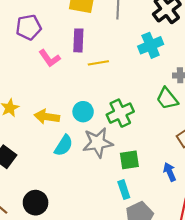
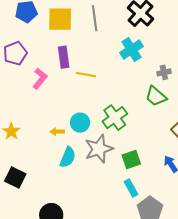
pink L-shape: (50, 58) -> (40, 79), turned -95
yellow line: (98, 63) -> (86, 75), turned 30
yellow arrow: (47, 117) -> (57, 132), moved, size x0.6

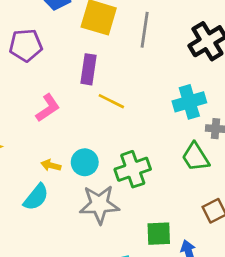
cyan cross: (132, 50) -> (189, 102), moved
pink L-shape: (40, 79) -> (48, 108), moved
cyan semicircle: (68, 157) -> (36, 197), moved
green square: (131, 159) -> (159, 234), moved

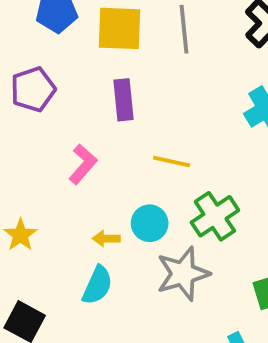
yellow line: (111, 101) -> (172, 162), moved

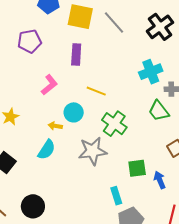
gray line: (184, 29) -> (114, 23), turned -45
green cross: (215, 216) -> (114, 124), turned -30
cyan circle: (150, 223) -> (74, 112), moved

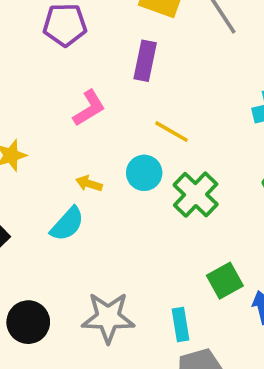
cyan circle: (74, 112) -> (144, 173), moved
gray star: (93, 151) -> (108, 317), moved
green square: (137, 168) -> (225, 281), turned -30

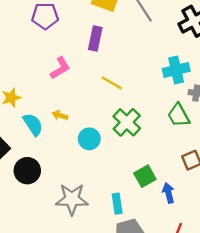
cyan circle: (144, 173) -> (89, 139), moved
cyan semicircle: (67, 224) -> (33, 124), moved, turned -75
black circle: (28, 322) -> (27, 171), moved

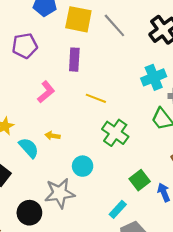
cyan circle: (89, 139) -> (83, 166), moved
black circle: (27, 171) -> (29, 213), moved
gray star: (72, 199) -> (60, 193), moved
cyan rectangle: (117, 204) -> (118, 209), turned 60

